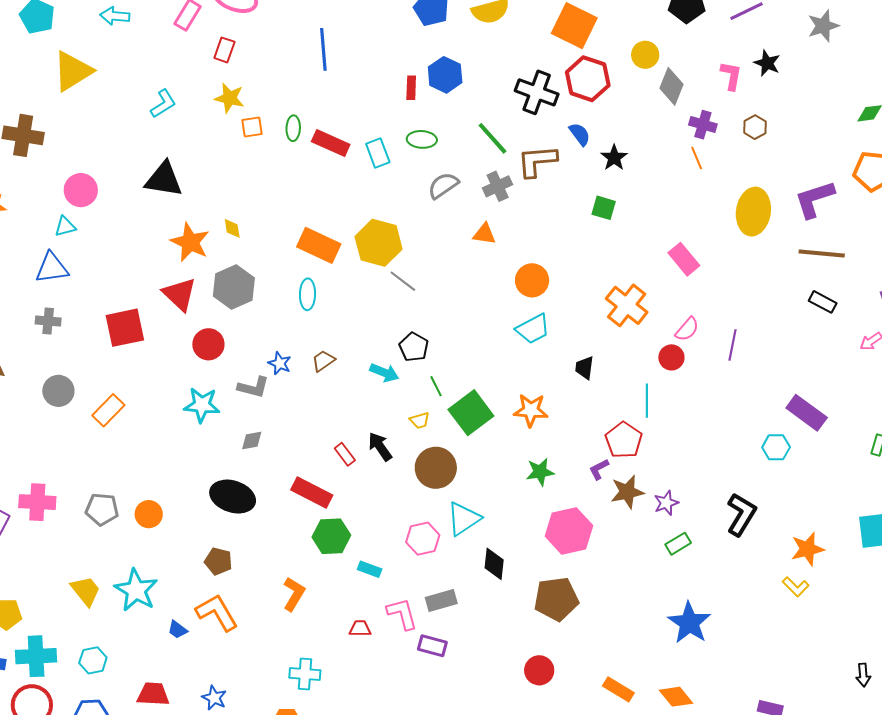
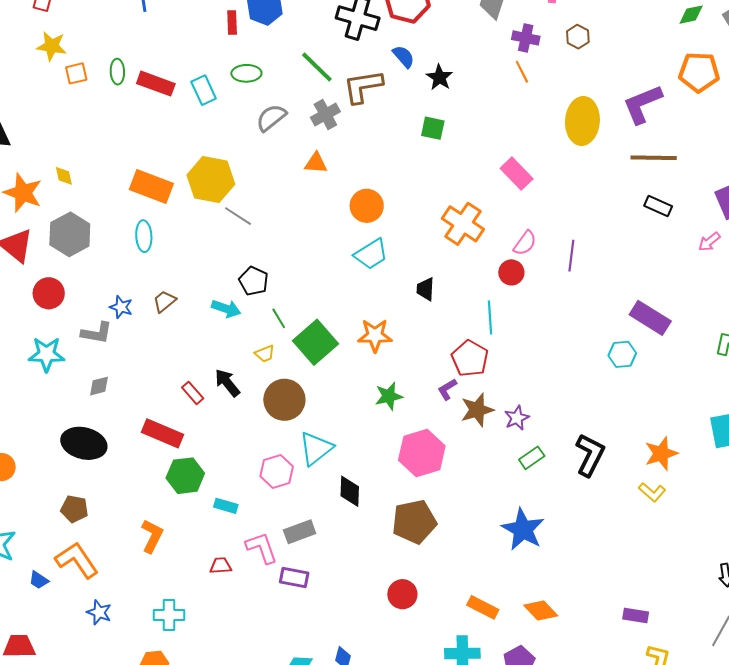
black L-shape: (741, 514) -> (590, 455), moved
blue star: (689, 623) -> (523, 529), moved
blue star: (214, 698) -> (99, 612), moved

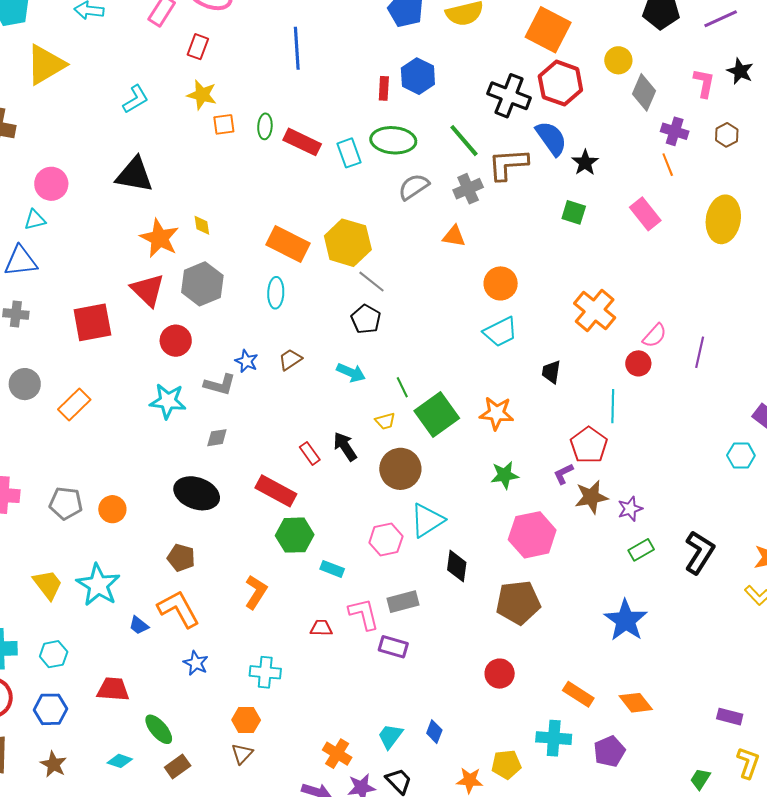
blue semicircle: (404, 57) -> (551, 138), size x1.5
green ellipse: (246, 73) -> (393, 140), size x1.5
pink rectangle: (517, 174) -> (645, 214), moved
black pentagon: (254, 281) -> (366, 319), moved

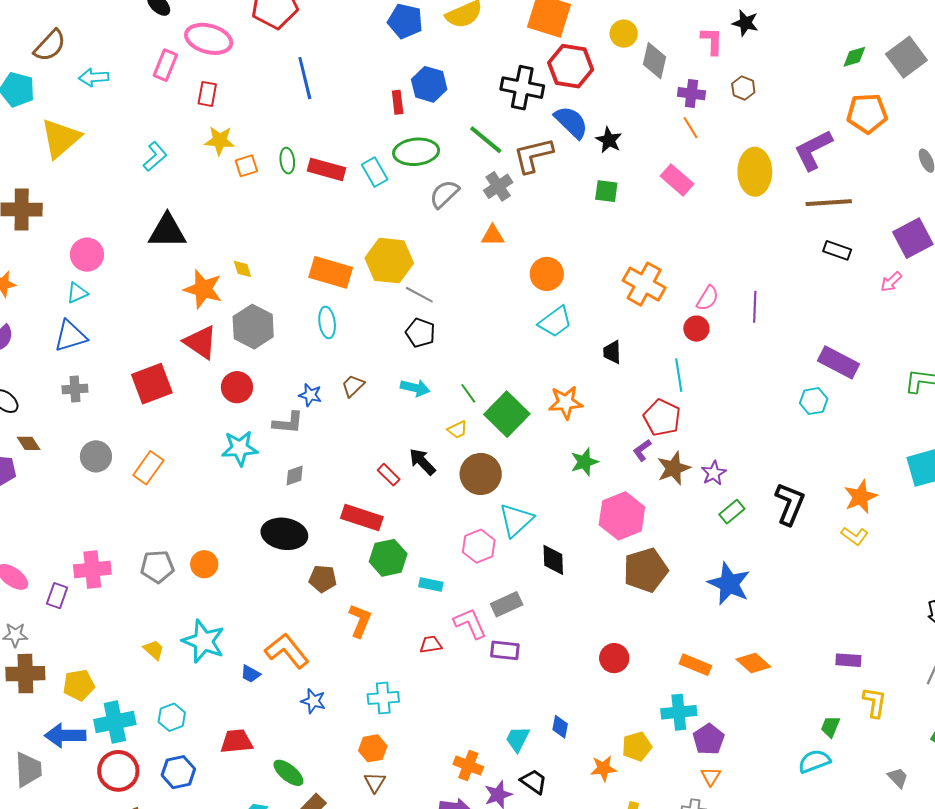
brown pentagon: (181, 558) -> (323, 579), moved
yellow trapezoid: (48, 585) -> (154, 650), size x0.7
brown pentagon: (518, 602) -> (646, 570), moved
purple pentagon: (609, 751) -> (709, 739), moved

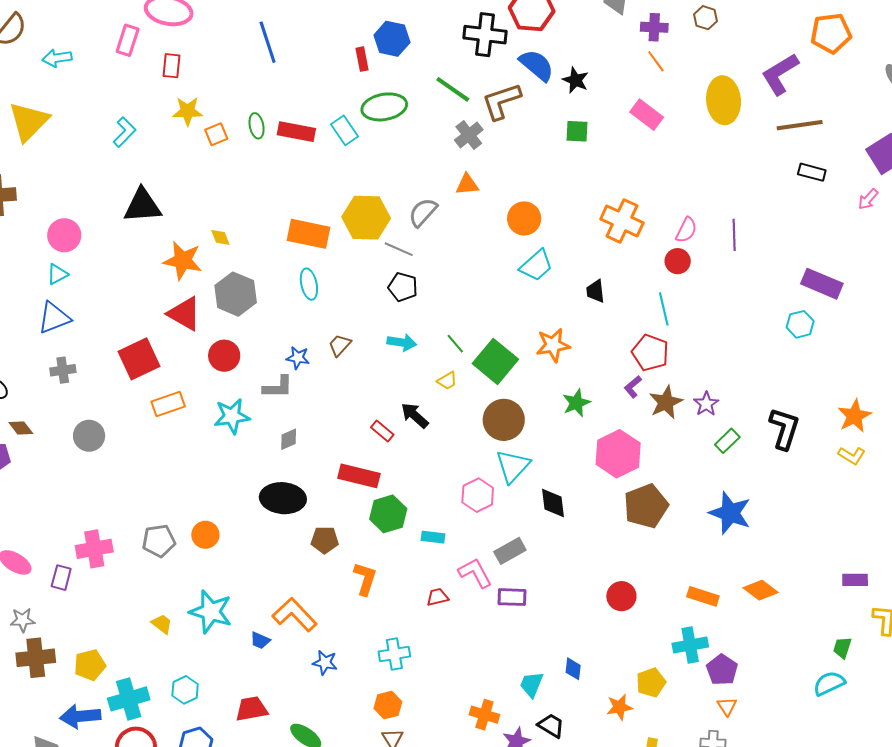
gray semicircle: (444, 194) -> (423, 212), moved
orange rectangle: (148, 468) -> (168, 404), moved, turned 40
brown circle: (481, 474) -> (504, 420), moved

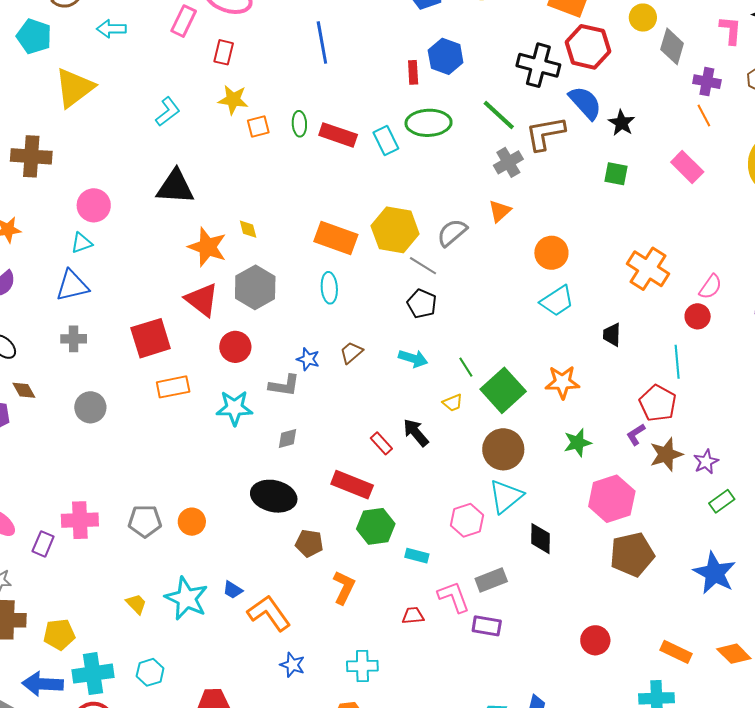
orange triangle: (467, 184) -> (500, 211), turned -45
blue trapezoid: (260, 640) -> (233, 590), moved

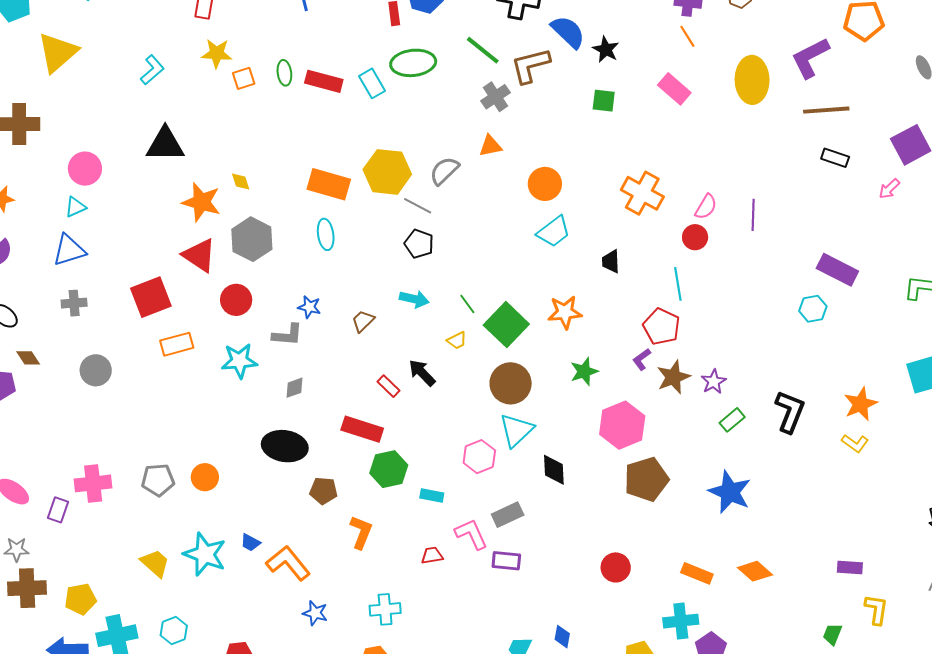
orange triangle: (500, 211) -> (490, 146), turned 35
brown trapezoid: (351, 353) -> (363, 321), moved
yellow trapezoid: (136, 604) -> (155, 563), size x1.4

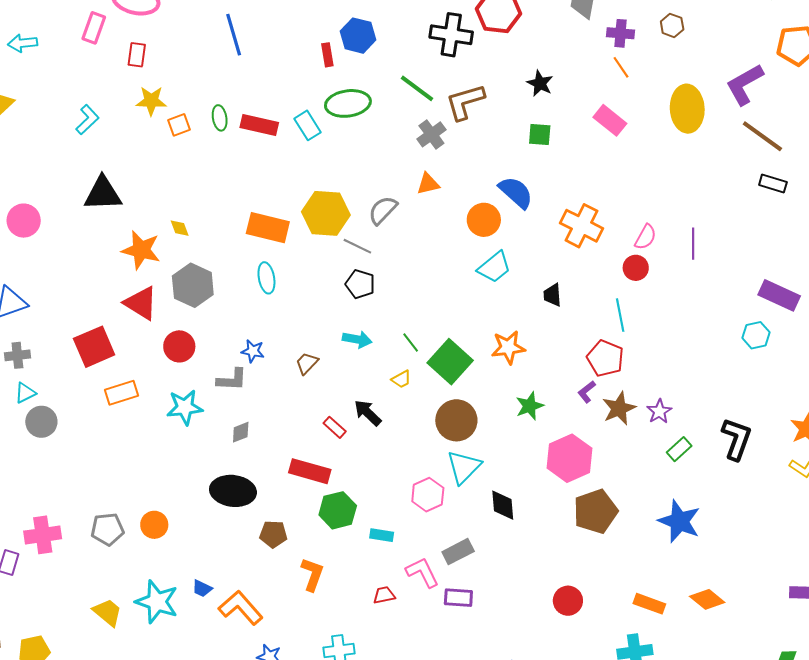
blue semicircle: (568, 32) -> (516, 192), moved
brown line: (826, 110) -> (762, 136), turned 42
cyan triangle: (75, 207) -> (25, 393), moved

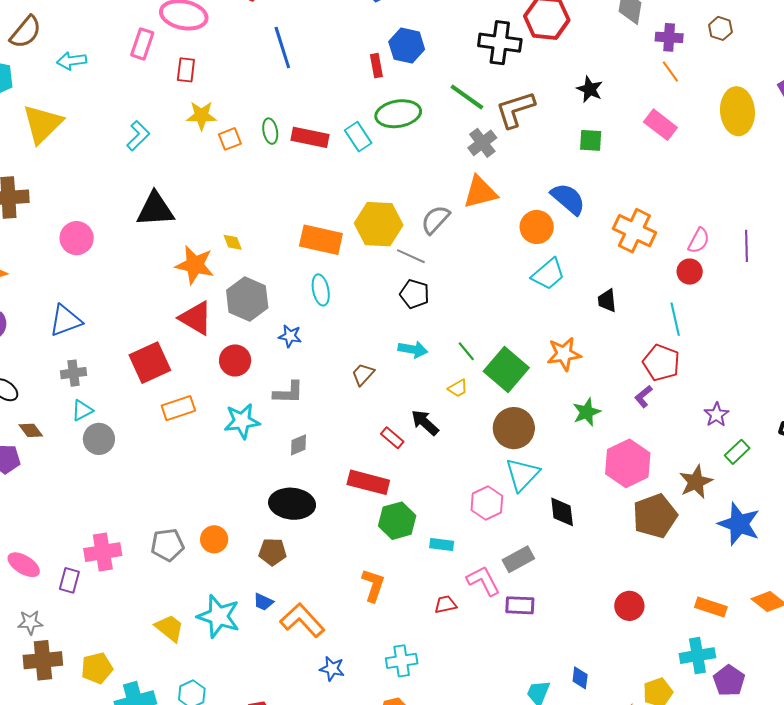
orange triangle: (428, 184) -> (480, 192), size x1.5
blue star: (253, 351) -> (290, 336), moved
brown star: (619, 408) -> (696, 482), moved
brown pentagon: (273, 534) -> (273, 552), moved

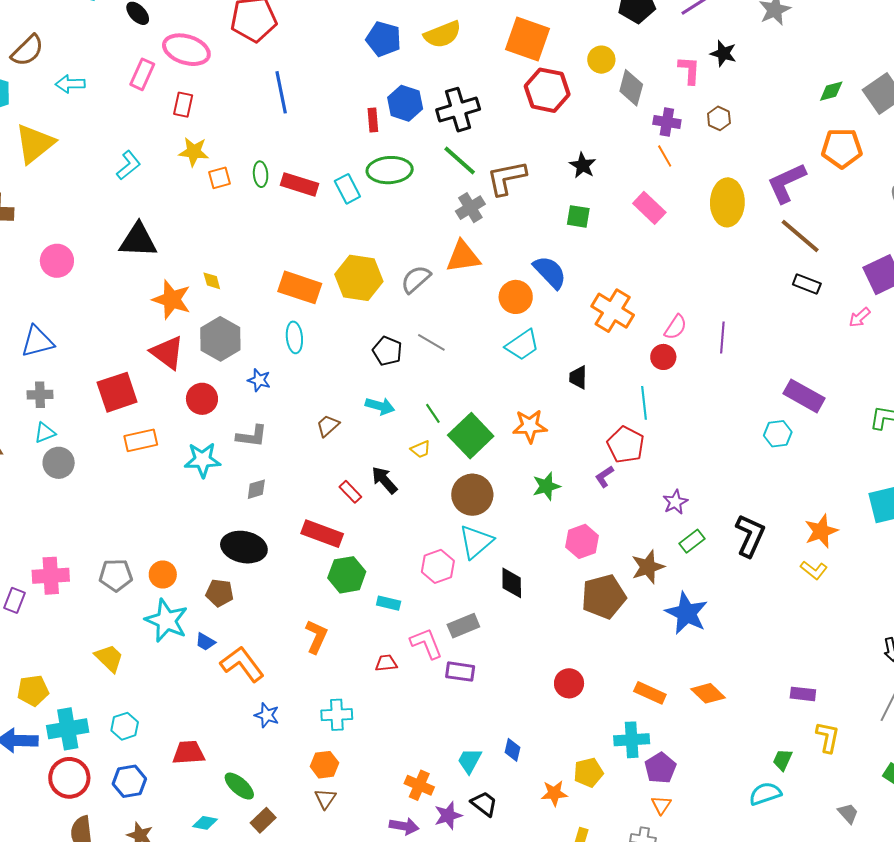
black cross: (500, 43) -> (458, 110), moved, turned -30
gray line: (411, 256) -> (431, 342), moved
pink hexagon: (628, 463) -> (582, 541), size x0.7
cyan star: (219, 616) -> (166, 621), moved

